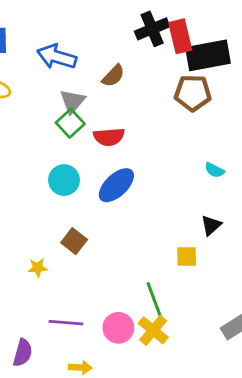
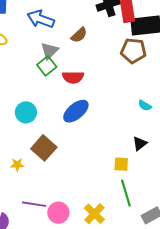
cyan circle: (64, 180) -> (26, 112), moved
brown square: (74, 241) -> (44, 148), size x1.4
green line: (155, 301) -> (126, 193), moved
pink circle: (118, 328) -> (58, 213), moved

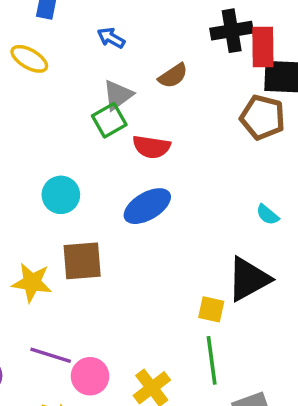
blue arrow: (41, 19) -> (111, 38), size x0.6
black triangle: (140, 144) -> (249, 279), size x1.8
brown square: (44, 148) -> (82, 261), turned 35
yellow star: (17, 165) -> (32, 283), size x1.6

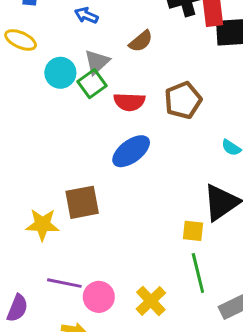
brown pentagon: (263, 117) -> (183, 100), moved, turned -30
cyan circle: (61, 195) -> (60, 73), moved

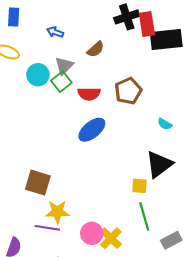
brown square: (82, 202) -> (38, 183), moved, turned 30
yellow star: (42, 225) -> (57, 212), moved
pink circle: (99, 297) -> (92, 233), moved

